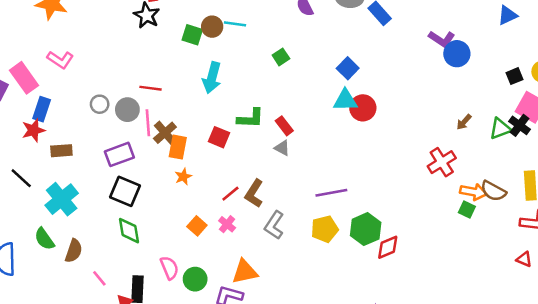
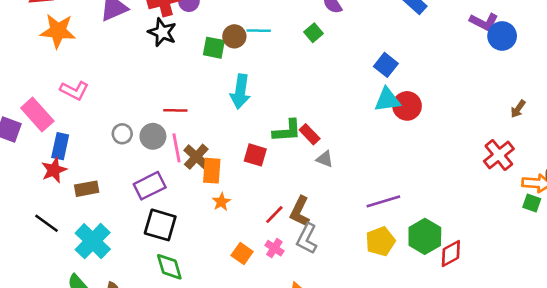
green square: (281, 57) -> (313, 33), moved
red rectangle: (284, 126) -> (310, 134), moved
gray L-shape: (274, 225) -> (307, 239), moved

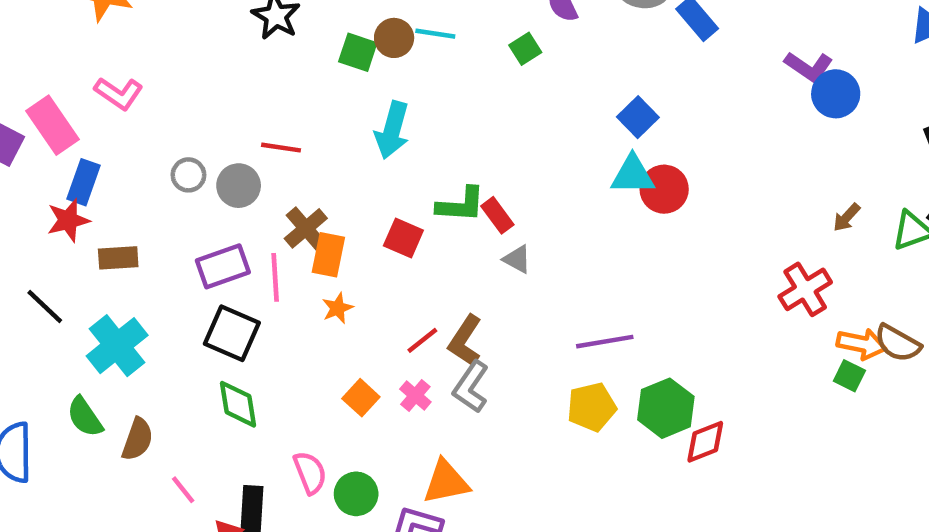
pink line: (177, 148) -> (275, 277), moved

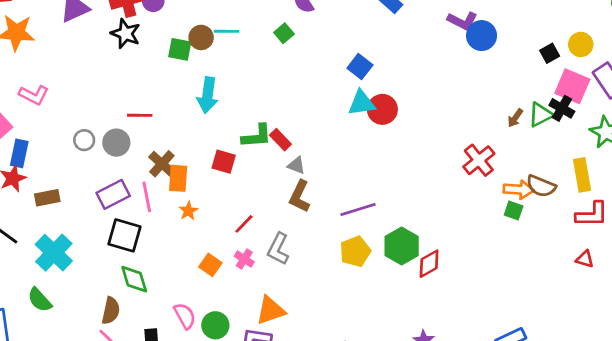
brown arrow: (847, 217) -> (515, 118), moved
brown L-shape: (465, 341) -> (300, 196), moved
brown semicircle: (137, 439) -> (111, 311), moved

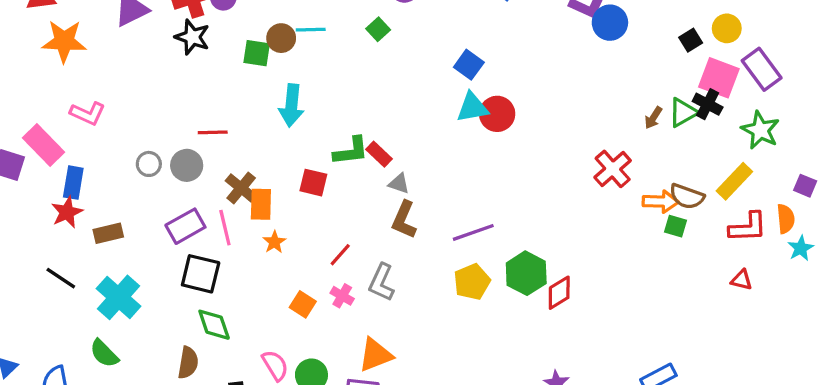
yellow rectangle: (582, 175) -> (734, 181), turned 56
green square: (514, 210) -> (676, 226), moved

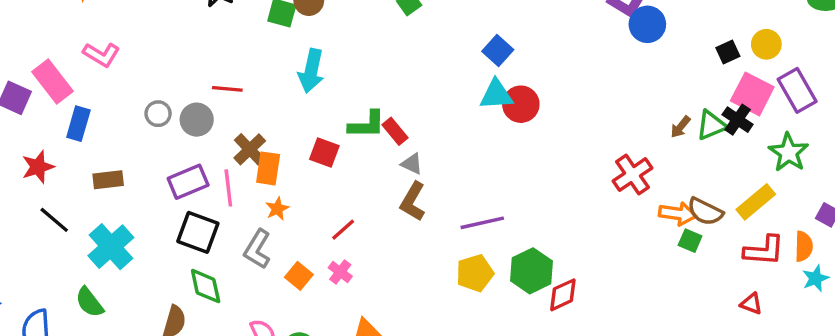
red star: (67, 212) -> (38, 167), moved
gray L-shape: (382, 282) -> (257, 249), moved

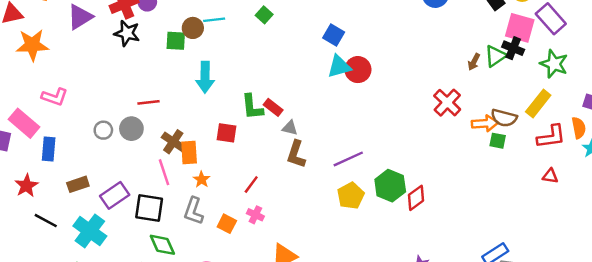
green L-shape: (367, 125) -> (252, 107), turned 96
purple rectangle: (188, 182) -> (115, 195), moved

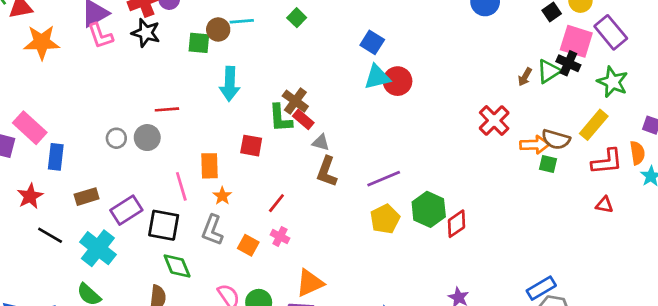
pink L-shape: (55, 97) -> (100, 36), moved, turned 50
brown cross: (173, 142) -> (295, 101), moved

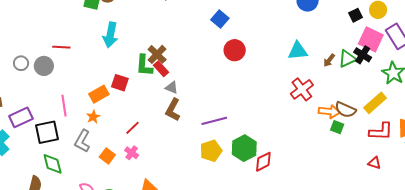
cyan triangle: (377, 77) -> (298, 51), moved
orange rectangle: (210, 166) -> (99, 94), moved, turned 54
black square: (164, 225) -> (47, 132), turned -30

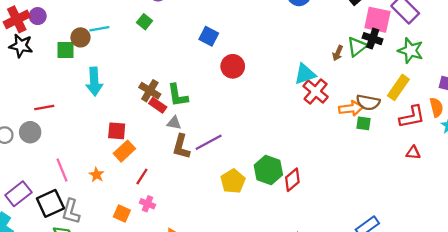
cyan triangle: (298, 51) -> (305, 74), moved
green L-shape: (144, 65) -> (178, 95), moved
orange rectangle: (99, 94) -> (124, 151), moved
purple line: (214, 121) -> (209, 142), moved
gray L-shape: (82, 141) -> (71, 211), moved

